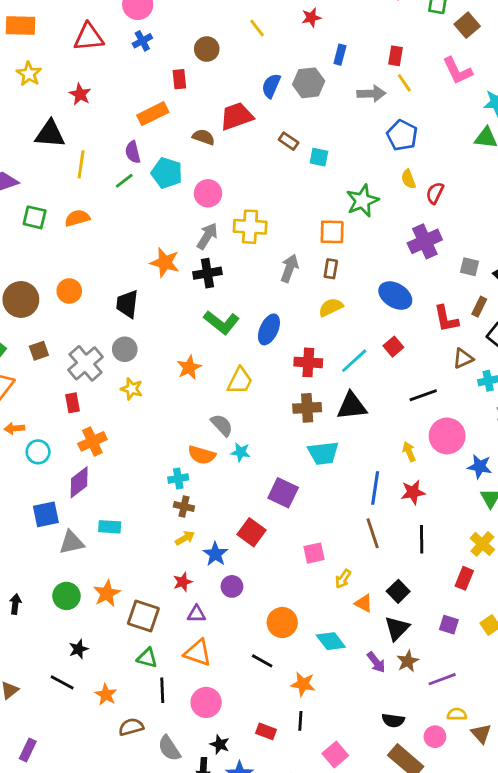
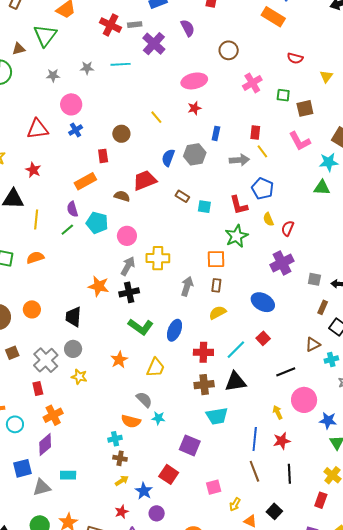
brown square: (467, 25) -> (305, 108), turned 30
red L-shape: (446, 319) -> (239, 205), moved

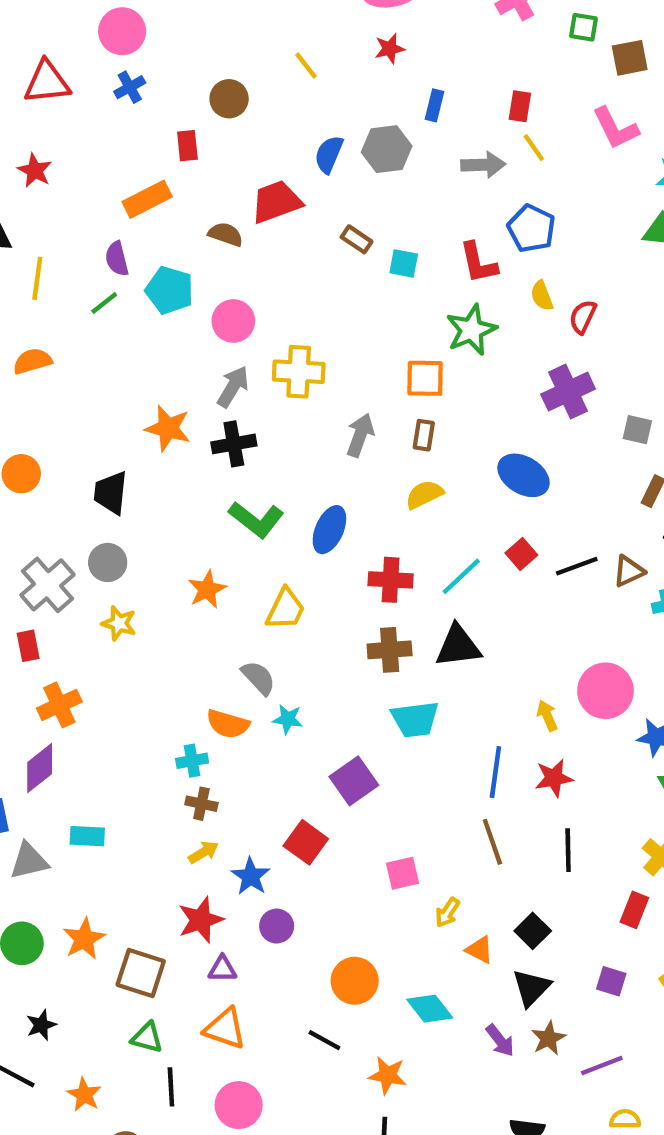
black line: (286, 372) -> (577, 566), moved
purple square: (190, 445) -> (354, 781), turned 30
red star: (122, 512) -> (201, 920), size x1.5

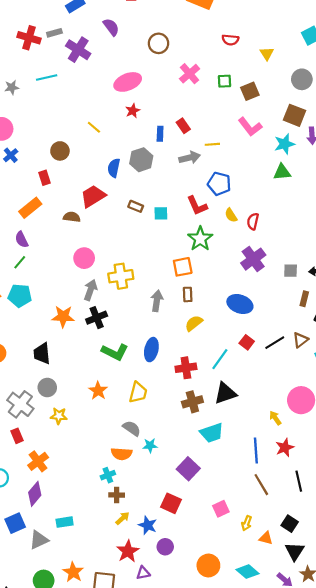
red rectangle: (520, 106) -> (183, 126), moved, turned -32
yellow line: (534, 148) -> (212, 144), turned -48
cyan pentagon: (170, 290) -> (20, 296), moved

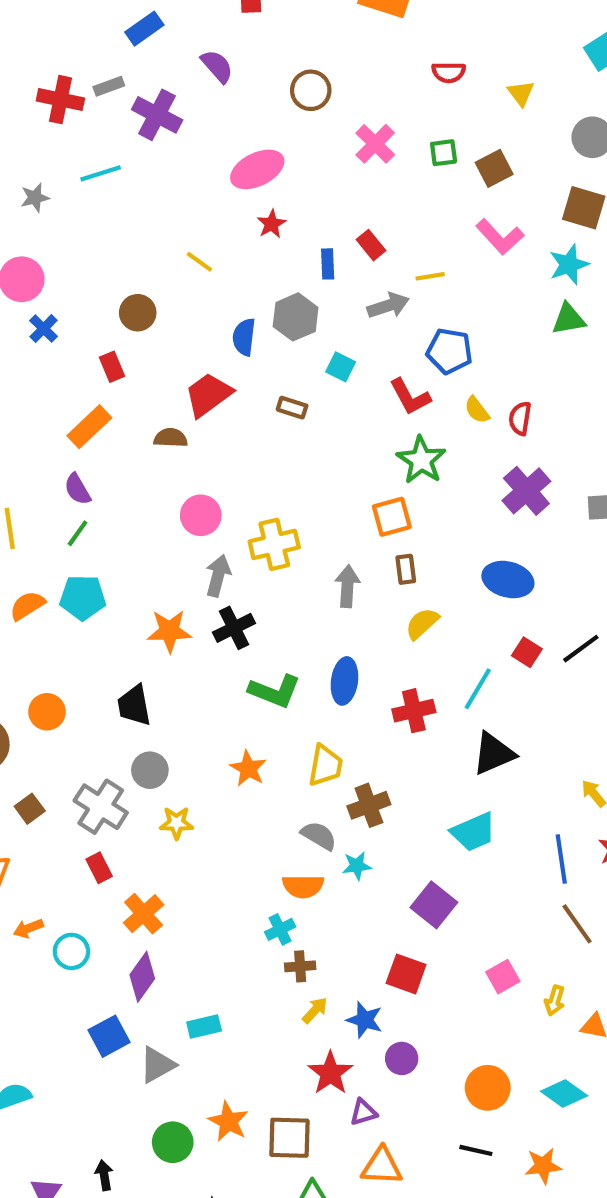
cyan square: (161, 213) -> (341, 367), moved, turned 32
brown cross: (192, 402) -> (369, 805), moved

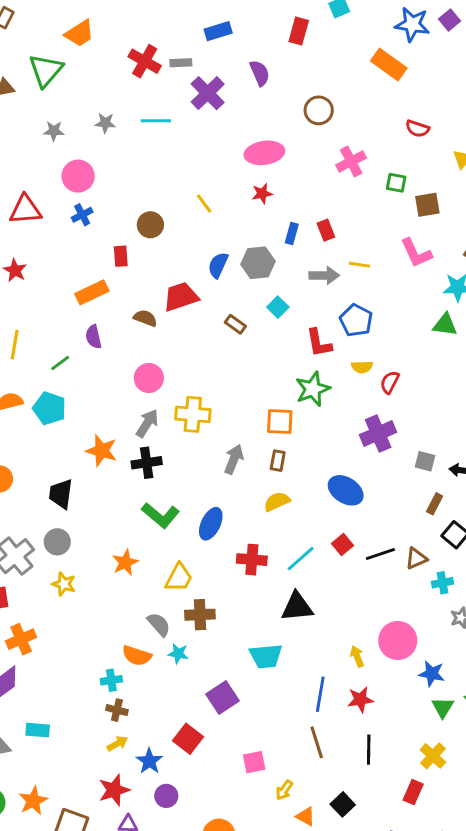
yellow semicircle: (477, 410) -> (362, 367), turned -72
purple semicircle: (77, 489) -> (93, 337), moved

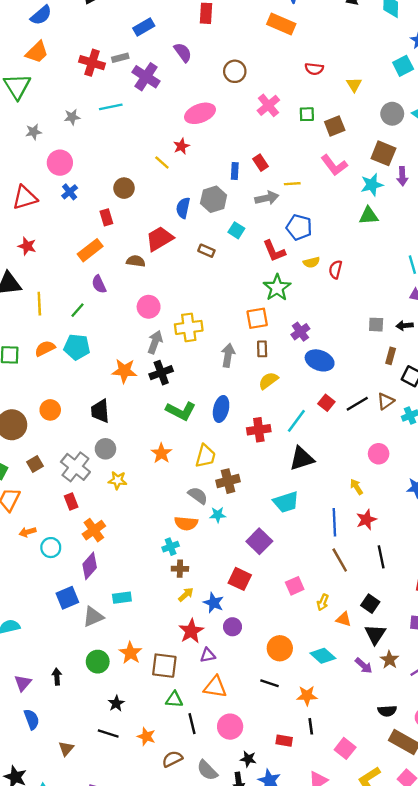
red star: (262, 194) -> (181, 146), moved
purple cross: (378, 433) -> (300, 332), moved, size x0.7
pink circle: (398, 640) -> (379, 454), moved, size x0.7

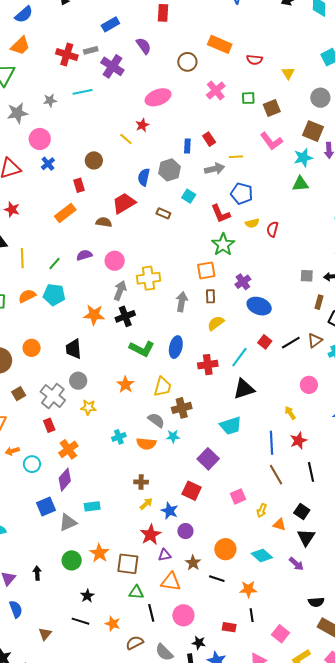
orange rectangle: (281, 24) -> (220, 44), moved
gray star: (34, 132) -> (17, 113), size x1.5
purple semicircle: (99, 284) -> (84, 255), moved, turned 98
cyan cross: (171, 547) -> (119, 437), moved
brown star: (389, 660) -> (193, 563), moved

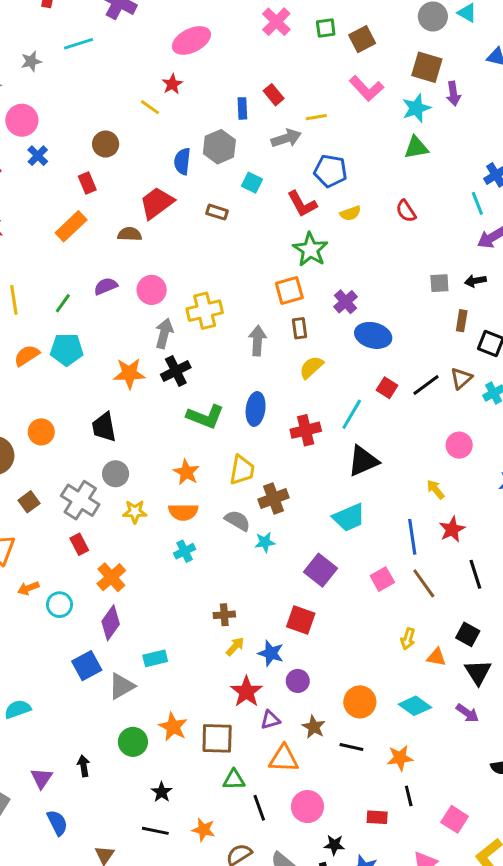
red semicircle: (272, 229) -> (406, 211), moved, turned -42
orange semicircle: (146, 444) -> (183, 512), moved
pink square: (238, 496) -> (382, 579), moved

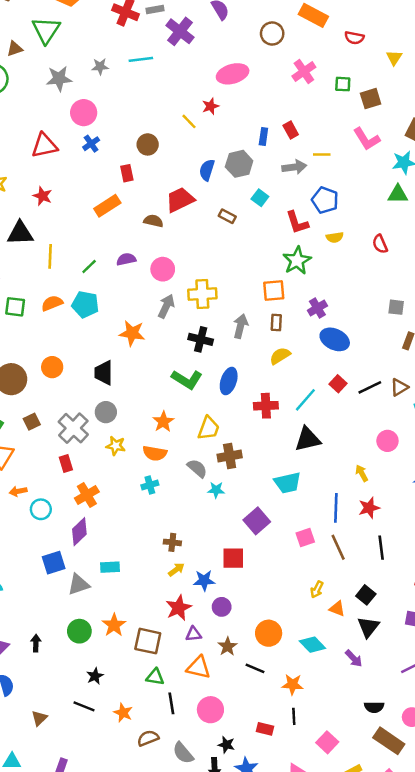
black cross: (176, 371) -> (201, 339), moved, turned 30
red square: (301, 620) -> (233, 558), turned -30
blue star: (271, 653) -> (204, 580), turned -30

